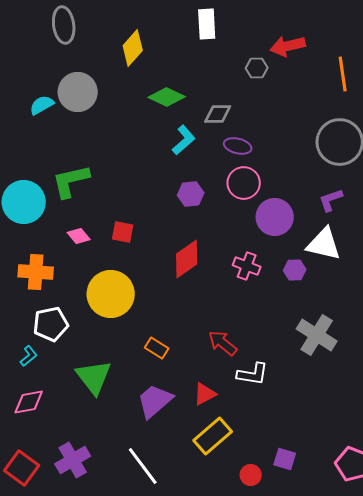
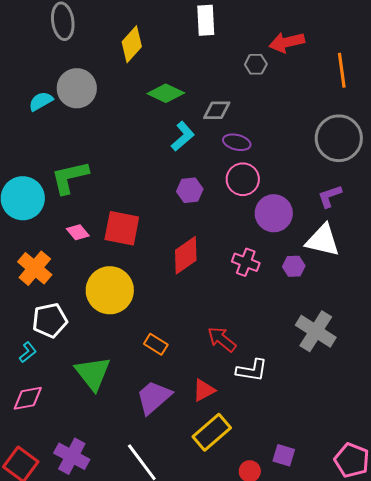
red square: (123, 232) -> (122, 228), size x1.6
orange cross: (36, 272) -> (35, 268), turned 36
purple cross: (73, 460) -> (72, 456), turned -32

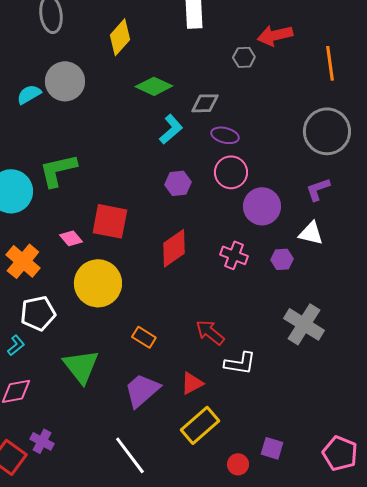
pink diamond: (78, 232) -> (71, 238), moved
white triangle: (323, 240) -> (311, 233), size x0.7
purple cross: (72, 456) -> (42, 441), moved, size x0.7

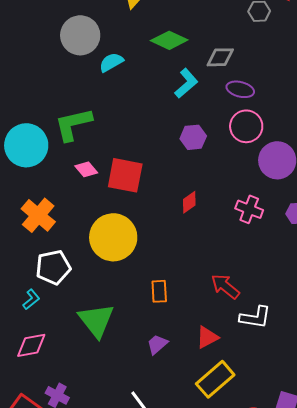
cyan semicircle: (29, 94) -> (111, 62), moved
pink diamond: (71, 238) -> (86, 169), moved
red diamond: (174, 248) -> (189, 202), size x0.6
orange rectangle: (144, 337) -> (159, 291), turned 55
purple trapezoid: (142, 390) -> (157, 344), size x0.6

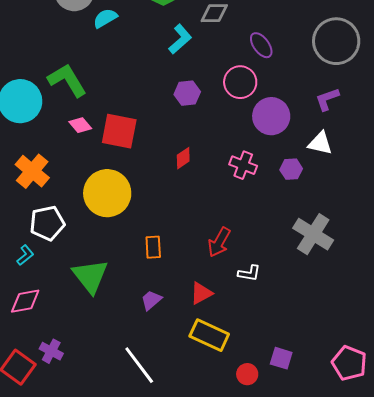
purple ellipse: (240, 89) -> (261, 45), moved, turned 40
green L-shape: (73, 124) -> (67, 80), turned 72
red arrow: (225, 286) -> (219, 242), turned -100
white L-shape: (255, 317) -> (249, 273), size x0.7
yellow rectangle: (215, 379) -> (209, 335), turned 66

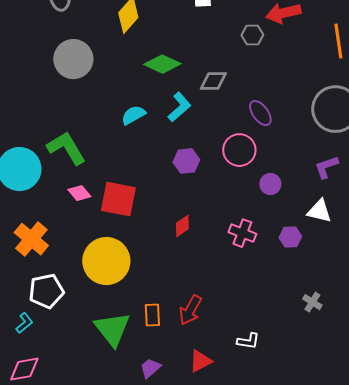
cyan semicircle: (105, 18) -> (133, 115), moved
purple circle: (271, 116) -> (270, 184), size x0.6
gray cross: (313, 234) -> (312, 302), size x0.5
red arrow: (219, 242) -> (190, 310), moved
green triangle: (90, 276) -> (112, 329), moved

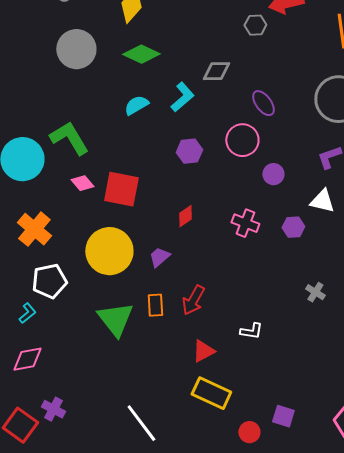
green diamond: (162, 64) -> (141, 54), moved
purple trapezoid: (150, 368) -> (159, 257), moved

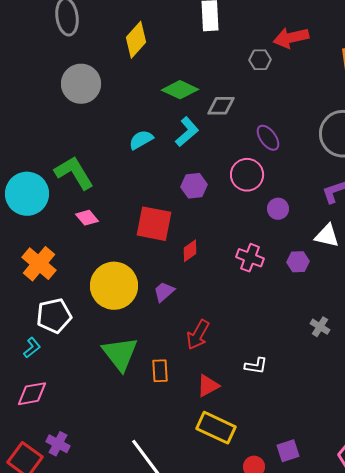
green diamond: (141, 54) -> (180, 90), moved
red square: (121, 189) -> (154, 224), moved
orange rectangle: (155, 305) -> (160, 371), moved
purple square: (283, 416) -> (288, 451), turned -35

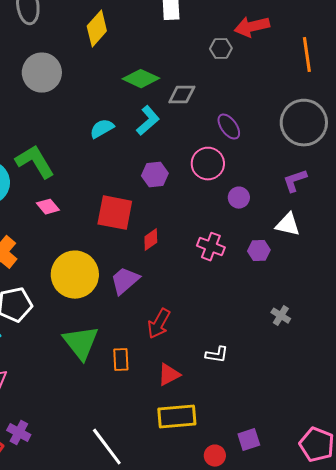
purple trapezoid: (164, 292) -> (125, 281), size x1.4
yellow rectangle: (216, 428) -> (177, 417), turned -30

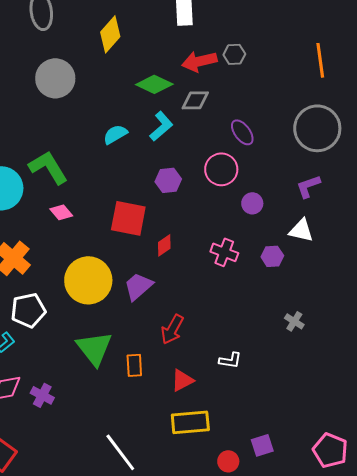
red arrow: (252, 27) -> (199, 61), moved
purple cross: (19, 433) -> (42, 395), moved

